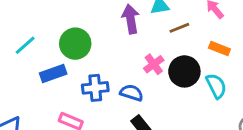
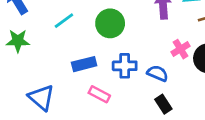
blue rectangle: (53, 74) -> (84, 64), moved

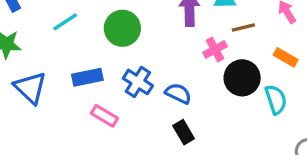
pink cross: (180, 49) -> (215, 49), moved
blue cross: (125, 66) -> (138, 82), turned 30
blue triangle: (41, 98) -> (30, 88), moved

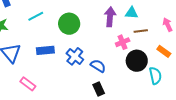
pink rectangle: (104, 116) -> (28, 84), moved

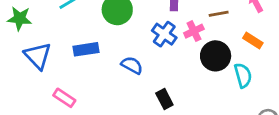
blue cross: (75, 56) -> (164, 34), moved
blue semicircle: (98, 66) -> (132, 65), moved

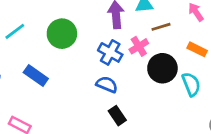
blue rectangle: (86, 49) -> (36, 75), turned 50
blue semicircle: (132, 65) -> (107, 84), moved

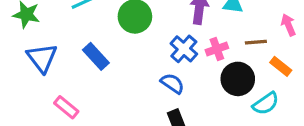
brown line: (161, 27) -> (256, 42), moved
cyan semicircle: (191, 84) -> (266, 104), turned 65

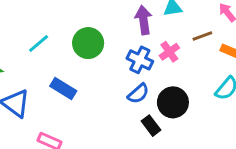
black circle: (238, 79) -> (173, 102), moved
blue semicircle: (172, 83) -> (138, 94), turned 120

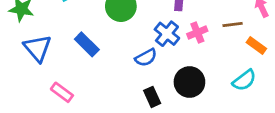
blue semicircle: (138, 94) -> (146, 58), moved
black rectangle: (151, 126) -> (152, 97), moved

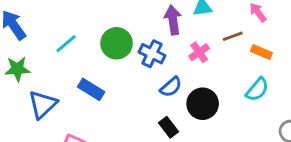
blue cross: (167, 34) -> (152, 54), moved
blue triangle: (38, 48) -> (43, 104), turned 40
blue semicircle: (146, 58) -> (171, 87), moved

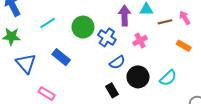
brown line: (233, 36) -> (165, 22), moved
cyan semicircle: (257, 90) -> (168, 78), moved
blue triangle: (43, 104) -> (26, 63), turned -35

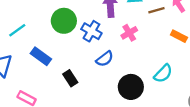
cyan line: (48, 23) -> (17, 30), moved
black circle: (138, 77) -> (131, 87), moved
black rectangle: (112, 90) -> (70, 78), moved

